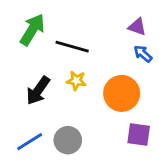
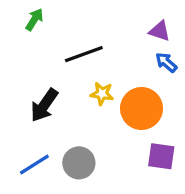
green arrow: (32, 30) -> (34, 20), moved, size x0.6
black line: (72, 47) -> (84, 54), turned -36
yellow star: (76, 81) -> (102, 94), moved

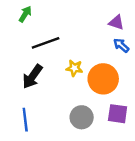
black line: (84, 54) -> (46, 43), moved
gray circle: (79, 163) -> (82, 117), moved
blue line: (34, 165) -> (25, 120), turned -65

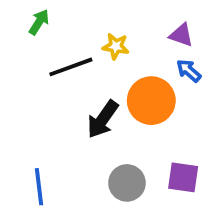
yellow star: (74, 68) -> (116, 46), moved
black arrow: (32, 76) -> (103, 119), moved
orange circle: (103, 79) -> (151, 101), moved

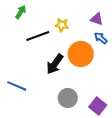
purple square: (183, 177) -> (98, 106), moved, turned 30
blue line: (39, 187) -> (17, 86), moved, turned -60

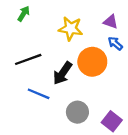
yellow star: (62, 25) -> (71, 29), size x1.5
black line: (38, 36) -> (28, 59), moved
blue line: (17, 86) -> (39, 94), moved

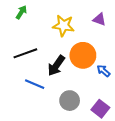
blue arrow: (115, 43) -> (103, 71), moved

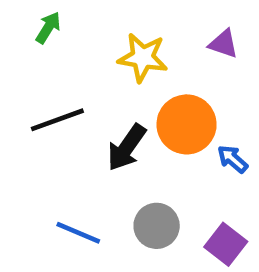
blue line: (35, 84) -> (78, 233), moved

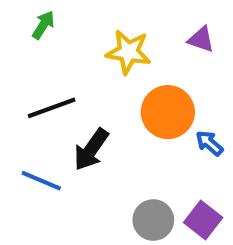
black arrow: (127, 147) -> (91, 149), moved
gray circle: (157, 226) -> (153, 220), moved
blue line: (78, 233) -> (41, 181), moved

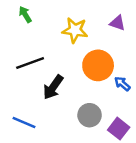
green arrow: (43, 25) -> (25, 14), turned -63
blue line: (41, 181) -> (24, 122), moved
gray circle: (153, 220) -> (90, 115), moved

